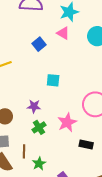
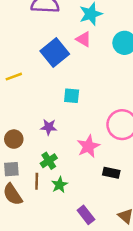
blue square: (39, 44) -> (55, 52), size x1.6
green cross: (39, 127) -> (49, 161), moved
green star: (39, 164) -> (60, 185), moved

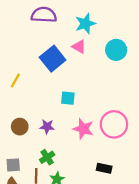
yellow line: (14, 77) -> (15, 81), turned -40
brown circle: (14, 139) -> (20, 127), moved
pink star: (88, 146) -> (83, 129), moved, turned -30

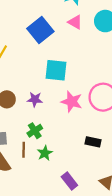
pink triangle: (79, 47) -> (75, 22), moved
cyan square: (68, 98) -> (56, 70), size x1.5

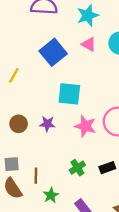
green cross: (35, 131) -> (77, 168), moved
black rectangle: (93, 142) -> (107, 168), turned -32
green star: (45, 153) -> (51, 195), moved

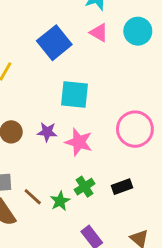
pink star: (85, 126) -> (79, 142), moved
brown line: (36, 176) -> (33, 197), turned -49
green star: (51, 195) -> (60, 201), moved

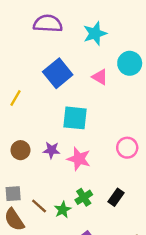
pink triangle: (99, 33) -> (100, 77), moved
pink circle: (135, 129) -> (127, 148), size x0.7
black rectangle: (122, 187) -> (116, 197), turned -35

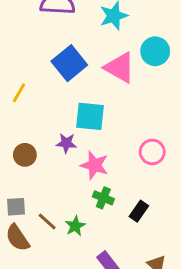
pink triangle: (100, 77) -> (120, 68), size x1.6
purple star: (51, 150) -> (66, 143), moved
green cross: (84, 197) -> (103, 198), moved, turned -35

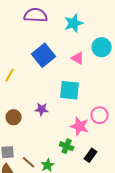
pink triangle: (120, 68) -> (78, 58), size x0.6
cyan square: (90, 116) -> (70, 90), moved
pink star: (94, 165) -> (80, 126), moved

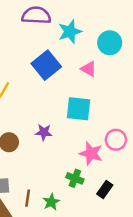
cyan star: (74, 23) -> (70, 32), moved
cyan circle: (102, 47) -> (110, 43), moved
brown line: (29, 162) -> (28, 198), turned 56

